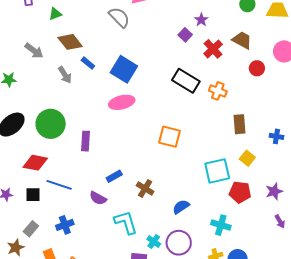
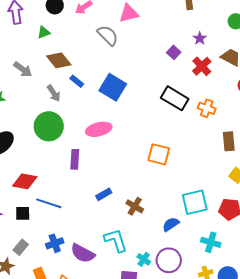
purple star: (201, 20) -> (200, 38), moved
pink ellipse: (122, 102) -> (99, 129), moved
green circle: (51, 124) -> (49, 126), moved
cyan square: (217, 171) -> (195, 202), moved
purple semicircle: (98, 198) -> (83, 253), moved, size x1.4

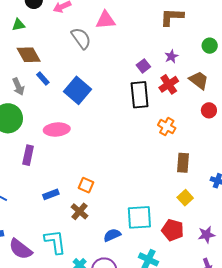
black rectangle: (175, 98) -> (140, 95), moved, turned 44
orange square: (159, 154) -> (86, 185), moved, size x0.7

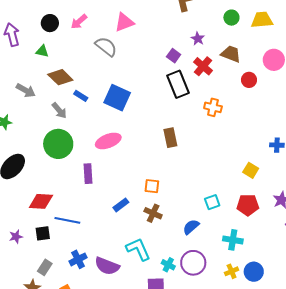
green triangle: (18, 25) -> (42, 51), turned 40
brown rectangle: (183, 163) -> (170, 138), moved
cyan square: (139, 217) -> (212, 202), size x0.6

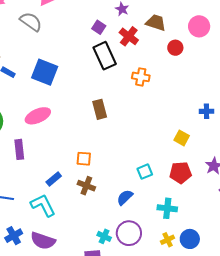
cyan L-shape: (138, 249) -> (43, 205), moved

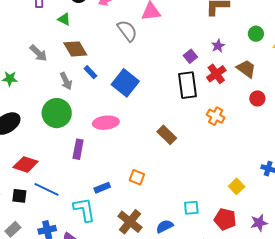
brown rectangle: (100, 109) -> (167, 135), turned -48
brown cross: (86, 186) -> (130, 222), moved, size x1.4

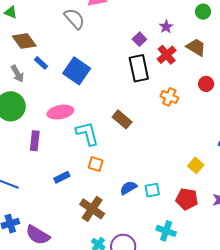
red circle: (257, 98) -> (206, 84), moved
cyan L-shape: (84, 210) -> (87, 134), moved
blue semicircle: (165, 226) -> (128, 188), moved

